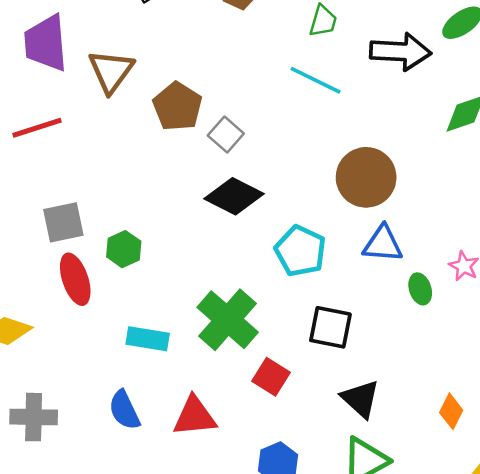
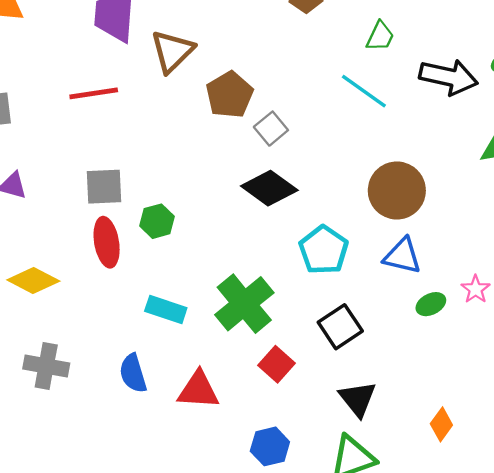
green ellipse: (420, 289) -> (431, 304), turned 72
black square: (330, 327) -> (340, 327), turned 36

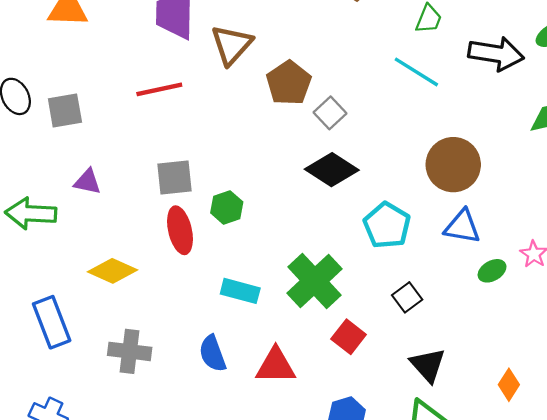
black square: (340, 327) -> (407, 297), size x0.7

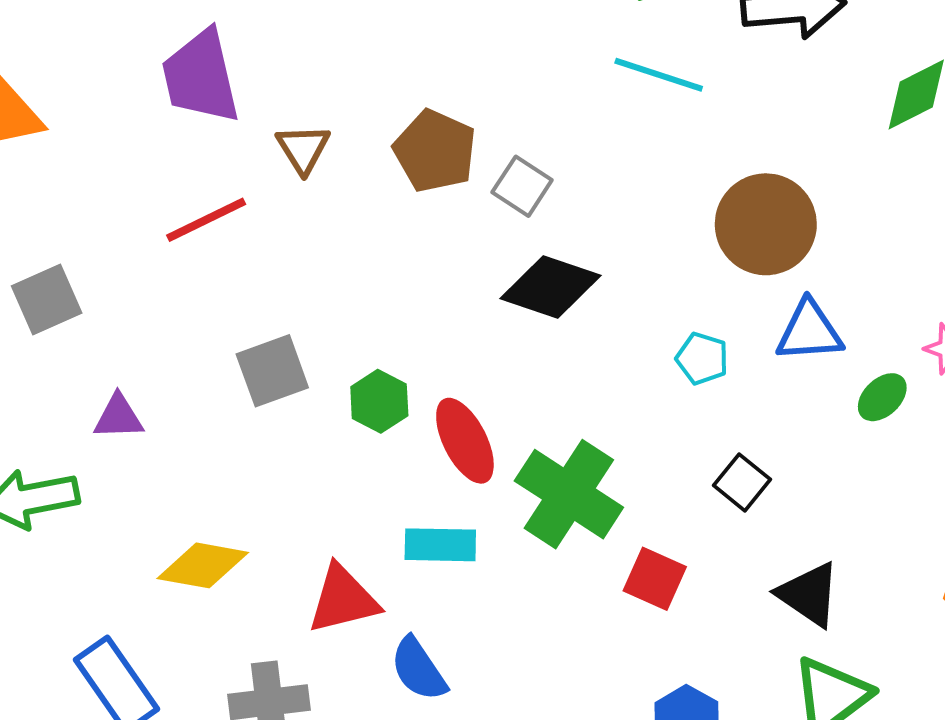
brown triangle: (232, 45) -> (303, 149), moved, size x0.7
cyan pentagon: (387, 225) -> (702, 358), moved, size x0.6
red ellipse: (180, 230) -> (465, 441), moved
red triangle: (276, 366) -> (343, 599), moved

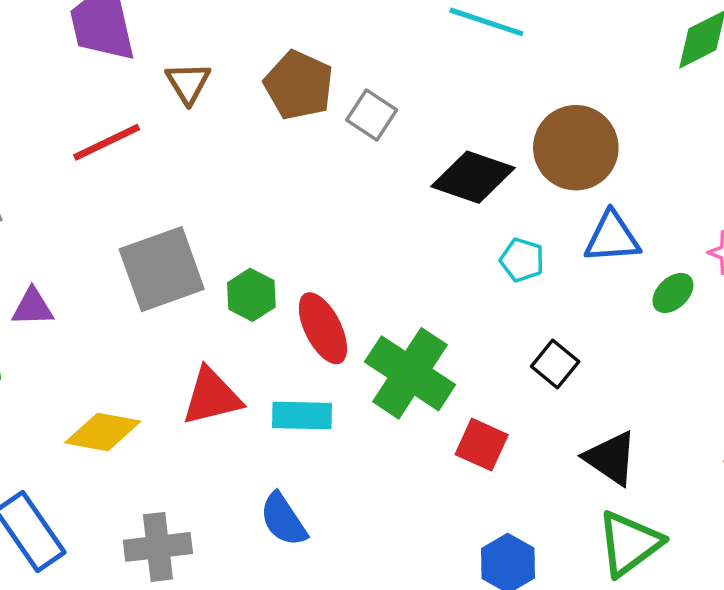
black diamond: (550, 287) -> (473, 177), moved
gray square: (272, 371) -> (162, 269), size x1.4
red triangle: (343, 599) -> (212, 397), moved

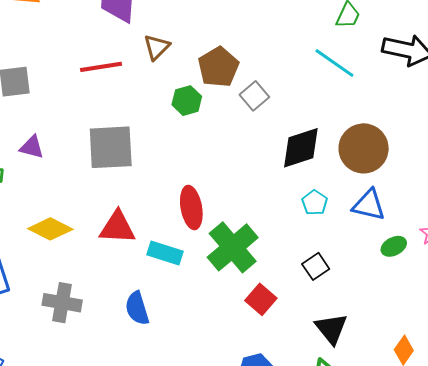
black diamond: (473, 177) -> (301, 148), turned -54
green hexagon: (251, 295) -> (187, 101), moved

